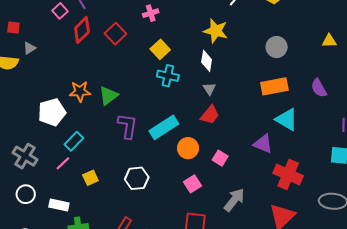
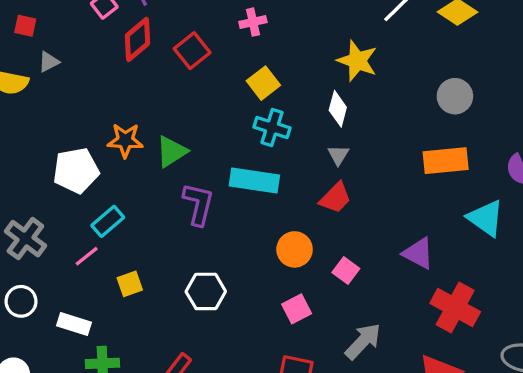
cyan triangle: (287, 119) -> (486, 218), moved
cyan rectangle: (164, 127) -> (254, 180), moved, turned 36

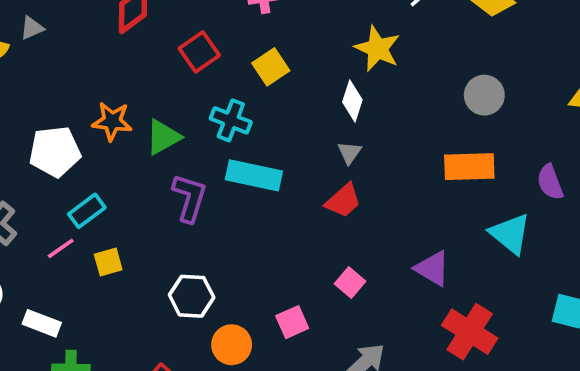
red square: (192, 51) -> (199, 52), moved
cyan cross: (272, 128) -> (231, 120), moved
orange circle: (295, 249) -> (232, 345), moved
yellow square: (130, 284) -> (108, 262), moved

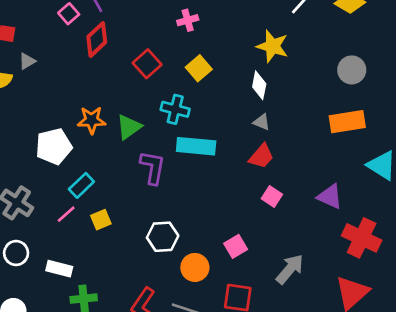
gray triangle: (350, 153) -> (262, 122), turned -36
pink square: (350, 283) -> (272, 196), moved

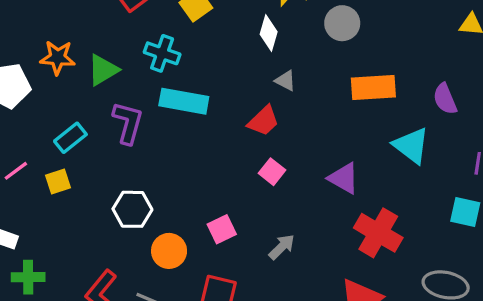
gray circle: (352, 70) -> (342, 23), moved
gray triangle: (262, 122) -> (285, 81), moved
cyan rectangle: (81, 185) -> (70, 138), moved
gray arrow: (290, 269) -> (282, 247), moved, size x0.7

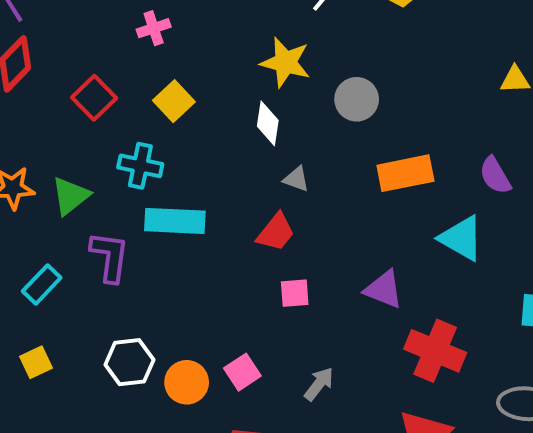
pink square: (272, 172) -> (295, 293), turned -35
yellow square: (58, 182) -> (36, 362), moved
orange circle: (169, 251) -> (187, 382), moved

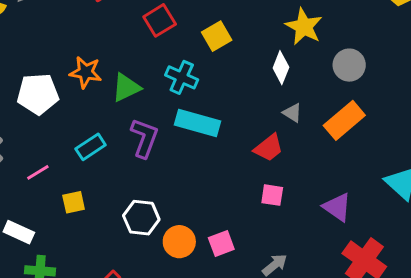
orange rectangle: (405, 173) -> (344, 120), moved, turned -42

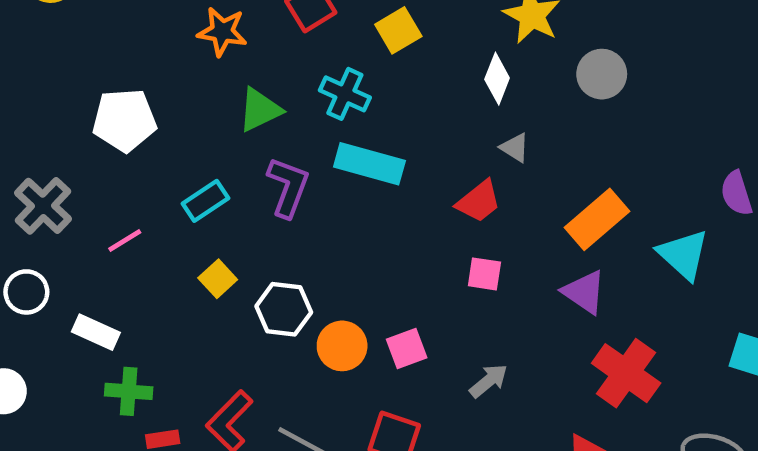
orange star: (86, 72) -> (222, 32), moved
orange rectangle: (344, 120) -> (597, 219), moved
yellow square: (74, 202) -> (218, 279), moved, turned -30

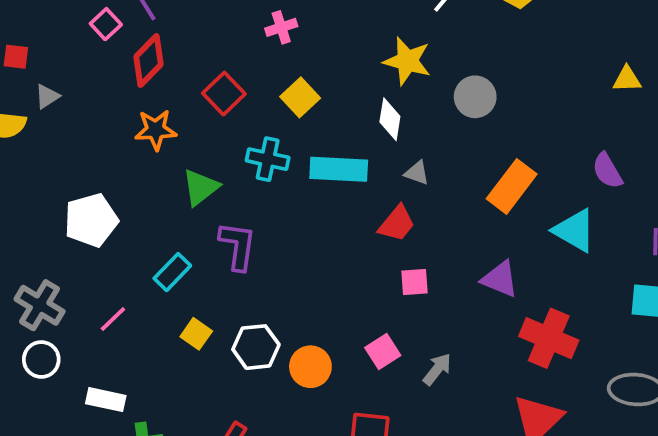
cyan rectangle: (369, 164) -> (339, 169), moved
orange rectangle: (597, 219) -> (512, 186), moved
white circle: (26, 292) -> (41, 360), moved
pink square: (407, 348) -> (383, 351), moved

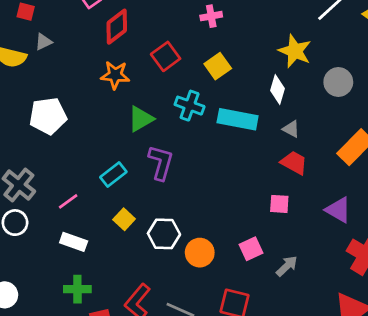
white pentagon: (91, 220) -> (48, 116), moved
red trapezoid: (397, 224) -> (294, 163), moved, turned -108
white rectangle: (106, 400) -> (74, 242), moved

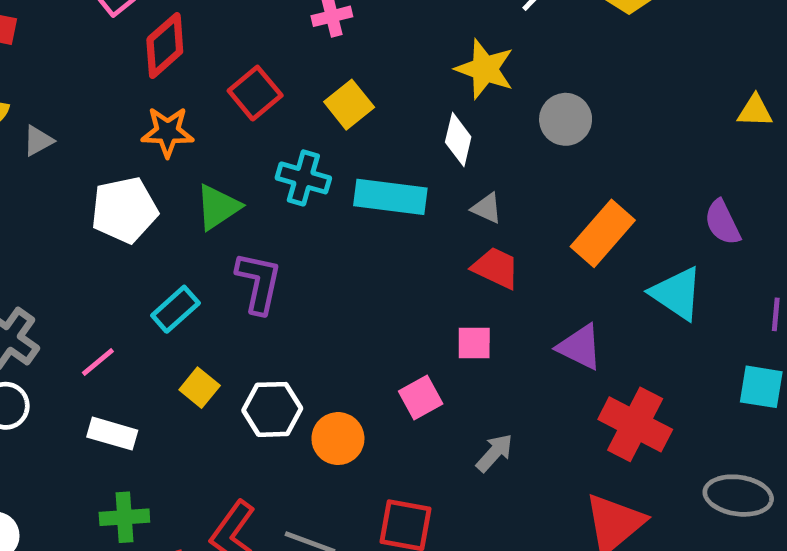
gray triangle: (44, 42) -> (38, 141), moved
white pentagon: (48, 116) -> (124, 210), moved
pink square: (251, 249) -> (421, 398), moved

